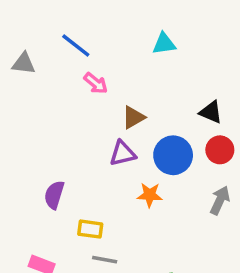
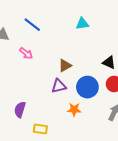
pink arrow: (96, 83) -> (26, 53), moved

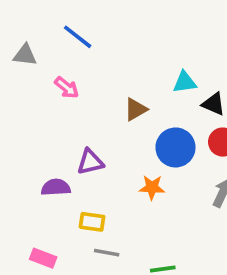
cyan triangle: (82, 24) -> (185, 82), moved
purple triangle: (59, 86) -> (90, 162), moved
purple semicircle: (20, 110) -> (56, 187), turned 70

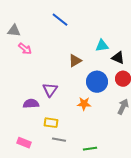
blue line: (78, 37) -> (60, 20), moved
pink arrow: (67, 88) -> (25, 49), moved
purple triangle: (90, 162) -> (50, 90), turned -42

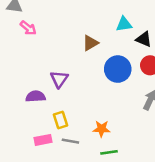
orange star: (84, 104) -> (102, 129), moved
yellow rectangle: (51, 123) -> (60, 120), turned 64
pink rectangle: (24, 143) -> (43, 140), moved, turned -32

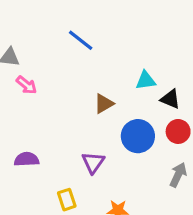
purple triangle: (59, 79) -> (93, 162), moved
purple semicircle: (36, 96) -> (27, 159), moved

